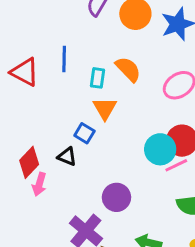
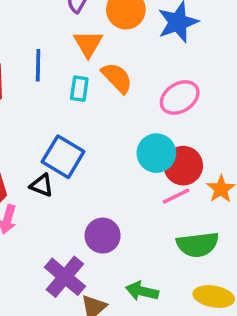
orange triangle: (105, 109) -> (88, 44), moved
blue square: (84, 133) -> (63, 157), size x1.6
cyan circle: (160, 149) -> (156, 153), moved

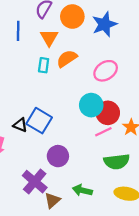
blue line: (38, 65) -> (18, 31), moved
orange semicircle: (117, 78) -> (67, 59), turned -80
blue square: (63, 157) -> (39, 121), moved

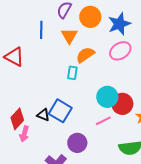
cyan rectangle: (44, 65) -> (72, 73), moved
pink ellipse: (106, 71) -> (120, 51), moved
pink line: (103, 132) -> (103, 121), moved

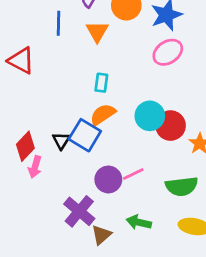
orange semicircle: (85, 55) -> (103, 114), moved
black triangle: (43, 115) -> (61, 141), turned 40
pink line: (103, 121) -> (133, 174), moved

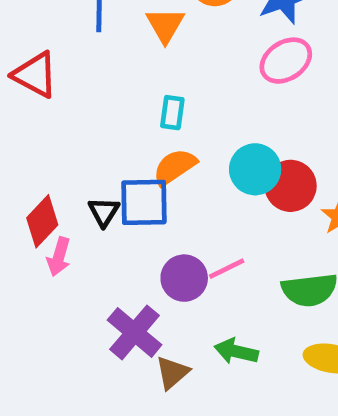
blue square: (85, 135) -> (144, 202), turned -32

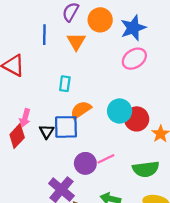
cyan rectangle: (172, 113) -> (65, 84), moved
pink arrow: (59, 257) -> (25, 118), moved

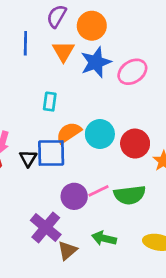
blue star: (133, 28) -> (96, 62), moved
cyan circle: (120, 111) -> (100, 134), moved
green semicircle: (146, 169) -> (130, 195), moved

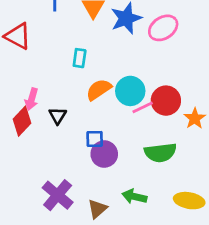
blue square: (51, 153) -> (95, 139), moved, size x0.6
pink line: (99, 191) -> (143, 107), moved
purple cross: (46, 227) -> (58, 195), moved

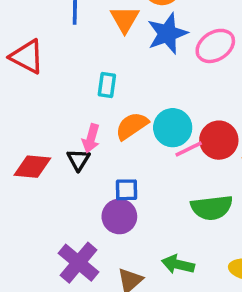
pink arrow: (32, 99) -> (91, 138), moved
red diamond: (22, 121) -> (32, 167), turned 52
purple circle: (104, 154) -> (119, 216), moved

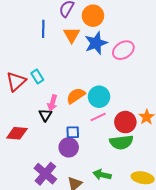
red triangle: (27, 57) -> (16, 82), moved, turned 50
cyan rectangle: (107, 85) -> (37, 76), moved, turned -40
red circle: (219, 140) -> (125, 122), moved
pink line: (189, 149) -> (98, 117), moved
red diamond: (32, 167) -> (17, 133), moved

